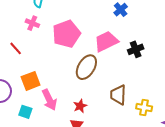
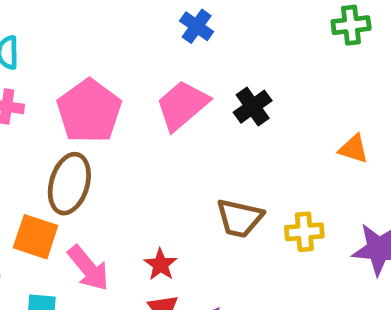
brown ellipse: (86, 67) -> (69, 184), moved
orange square: (31, 81) -> (36, 237), turned -36
brown trapezoid: (118, 95) -> (240, 218), turned -65

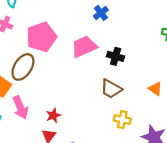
black cross: (253, 107) -> (116, 56), turned 35
brown trapezoid: (240, 218) -> (111, 89), moved

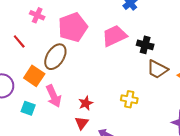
brown trapezoid: (111, 89) -> (157, 69), moved
yellow cross: (122, 120) -> (129, 99), moved

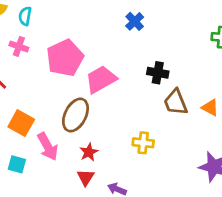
pink trapezoid: (114, 36) -> (101, 79), moved
brown ellipse: (55, 57) -> (75, 115), moved
brown trapezoid: (157, 69) -> (176, 102), turned 45

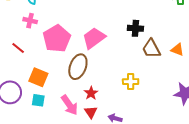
pink pentagon: (65, 58) -> (57, 38), moved
pink arrow: (48, 146) -> (69, 105), moved
cyan square: (17, 164) -> (38, 100), moved

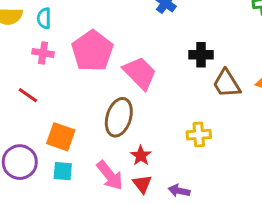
pink pentagon: (57, 38) -> (92, 51), moved
pink trapezoid: (94, 38) -> (140, 73), turned 85

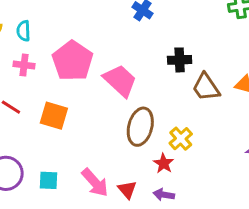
brown ellipse: (119, 117) -> (140, 127), moved
yellow cross: (199, 135) -> (181, 139), turned -35
orange square: (61, 137) -> (54, 116), moved
red star: (141, 156) -> (164, 163), moved

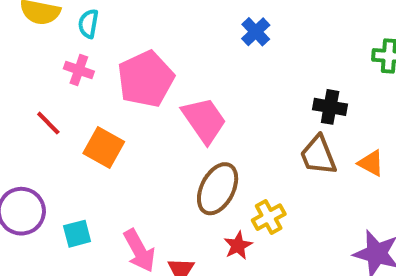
black cross: (180, 60) -> (330, 107), moved
cyan square: (49, 180) -> (77, 234), turned -30

